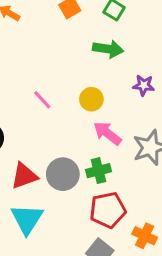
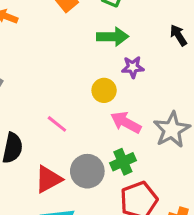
purple star: (144, 85) -> (133, 67), moved
pink line: (42, 100) -> (57, 124), moved

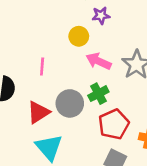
pink line: (57, 124) -> (42, 67), turned 60

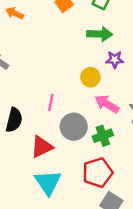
gray circle: (70, 103) -> (74, 127), moved
red pentagon: (114, 124) -> (98, 173), moved

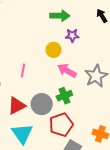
gray circle: (74, 127) -> (42, 104), moved

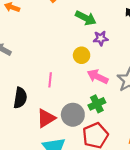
green arrow: (60, 16) -> (86, 18), turned 30

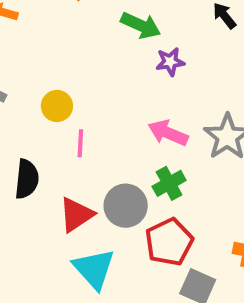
yellow circle: (82, 55) -> (57, 106), moved

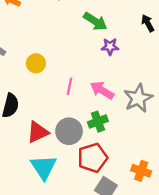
pink line: (80, 143) -> (69, 86), moved

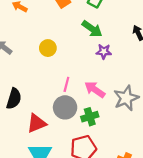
yellow circle: (36, 63) -> (48, 48), moved
gray circle: (69, 131) -> (65, 107), moved

